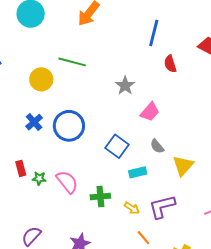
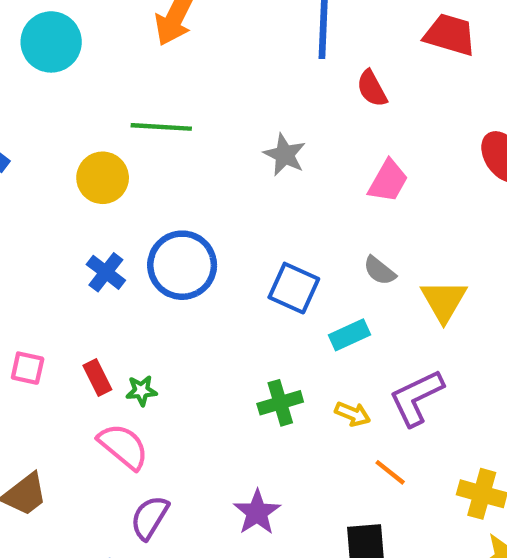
pink trapezoid: (150, 112) -> (388, 181), moved
pink semicircle: (67, 182) -> (123, 446), moved

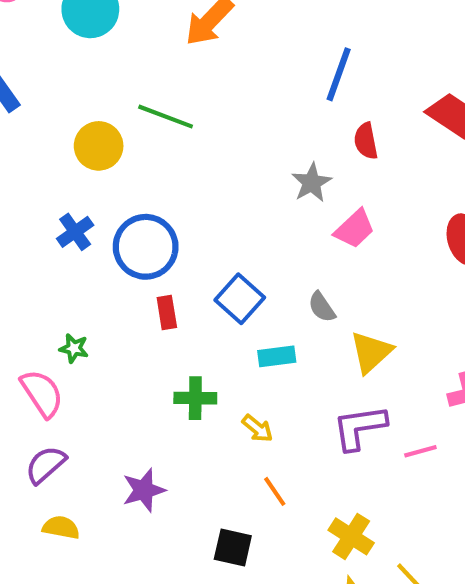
gray star: (285, 155) -> (312, 183), moved
red rectangle: (97, 377) -> (167, 313), moved
purple L-shape: (416, 398) -> (360, 427), moved

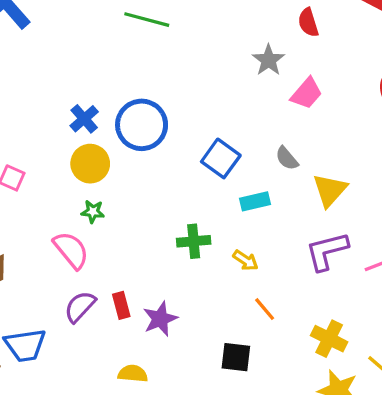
yellow circle: (99, 146) -> (90, 164), moved
red rectangle: (167, 313) -> (121, 305), moved
yellow semicircle: (61, 527) -> (133, 374), moved

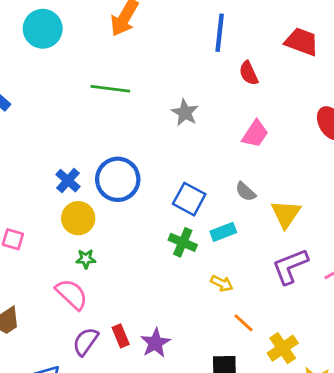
gray star: (269, 60) -> (185, 113), moved
green cross: (194, 241) -> (183, 242), moved, turned 36
yellow cross: (329, 339) -> (283, 348), moved, turned 36

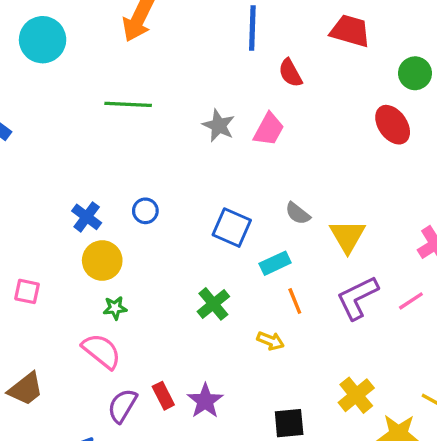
pink trapezoid: (255, 134) -> (269, 129), moved
blue circle: (118, 179) -> (145, 211), size x0.5
green cross: (183, 242) -> (213, 304), moved, turned 32
yellow arrow: (222, 283) -> (271, 341), moved
orange line: (244, 323) -> (295, 301), moved, turned 30

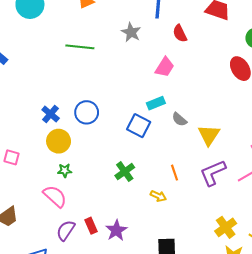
gray star: (219, 126) -> (131, 32), moved
blue circle: (145, 211) -> (87, 112), size x1.5
cyan rectangle: (275, 263) -> (156, 103), moved
yellow cross: (356, 395) -> (226, 227), moved

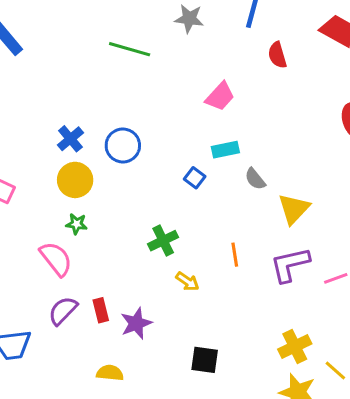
gray star: (131, 32) -> (189, 19), moved, turned -30
pink trapezoid: (165, 67) -> (220, 96), moved
blue square: (139, 126) -> (195, 178), size x0.6
yellow arrow: (158, 196) -> (187, 282), moved

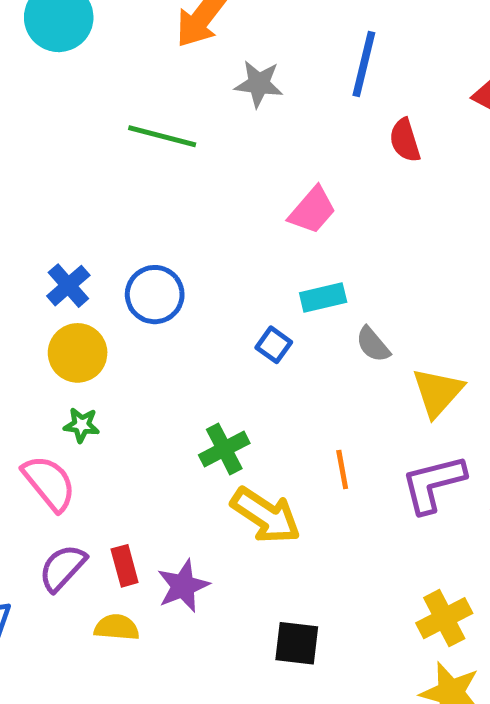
yellow arrow: (187, 282) -> (266, 515), size x1.8
yellow semicircle: (110, 373) -> (117, 627), moved

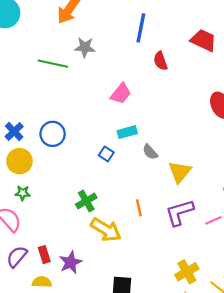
gray star: (259, 84) -> (85, 47), moved

